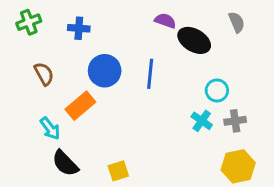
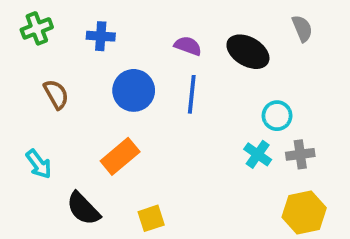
purple semicircle: (165, 21) -> (188, 46), moved
orange rectangle: (80, 106) -> (120, 156), moved
cyan arrow: (50, 128) -> (39, 164), moved

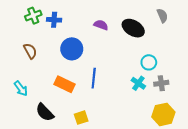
green cross: (37, 28) -> (33, 16), moved
blue line: (192, 94) -> (94, 78), moved
orange rectangle: (120, 156) -> (65, 84), turned 66

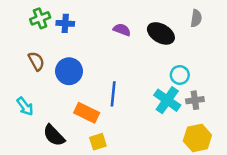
gray semicircle: (162, 16) -> (196, 18), turned 32
blue circle: (72, 49) -> (69, 71), moved
cyan cross: (138, 83) -> (167, 100), size x1.5
orange rectangle: (65, 84) -> (87, 113), moved

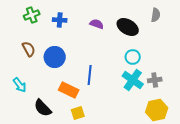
blue cross: (65, 23) -> (60, 20), moved
cyan circle: (180, 75) -> (133, 57), moved

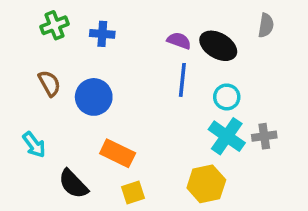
purple semicircle: (97, 24) -> (179, 41), moved
blue line: (90, 75) -> (182, 80), moved
yellow hexagon: (157, 110) -> (206, 184), moved

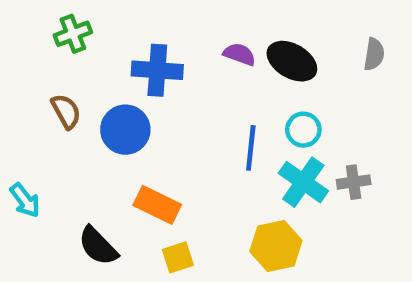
gray semicircle: (266, 25) -> (374, 54), moved
blue cross: (102, 34) -> (157, 70), moved, size x1.5
blue line: (182, 80) -> (251, 148), moved
cyan arrow: (34, 145) -> (25, 200), moved

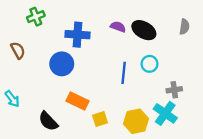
brown semicircle: (66, 111) -> (18, 50), moved
cyan cross: (303, 182) -> (165, 113), moved
yellow square: (178, 257) -> (100, 119), moved

